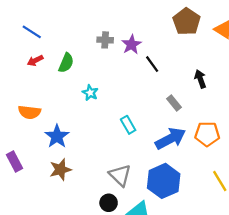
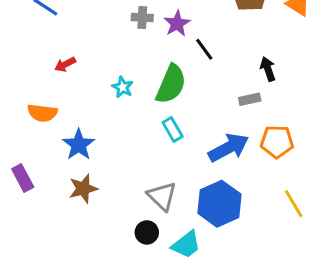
red arrow: (35, 61) -> (65, 64), moved
green semicircle: (66, 63) -> (171, 84), moved, size x1.5
gray rectangle: (174, 103) -> (250, 99), moved, turned -63

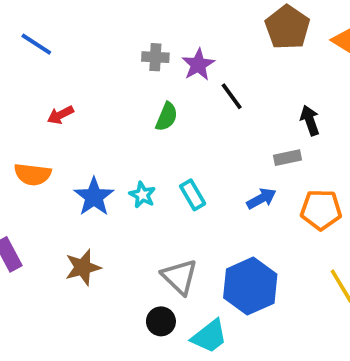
green semicircle: (171, 84) -> (167, 117), moved, size x0.6
cyan star: (123, 87) -> (142, 195), moved
blue star: (79, 145) -> (94, 197), moved
blue arrow: (229, 148) -> (261, 199), moved, size x0.6

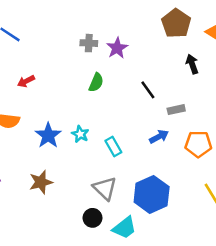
black line: (232, 96) -> (148, 90), moved
black arrow: (310, 120) -> (192, 64), moved
cyan rectangle: (193, 195) -> (113, 146), moved

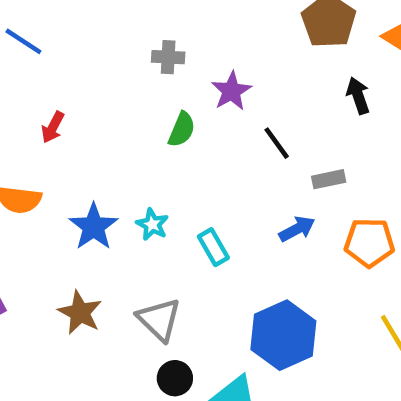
purple star: (117, 48) -> (231, 91), moved
red arrow: (26, 81) -> (53, 127), turned -35
brown star: (41, 182) -> (80, 313), turned -30
gray triangle: (105, 188) -> (159, 319), moved

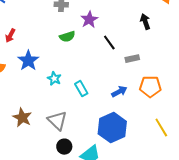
green semicircle: (182, 129) -> (67, 37), turned 49
blue star: (94, 227) -> (28, 61), moved
blue arrow: (297, 229) -> (119, 92), moved

